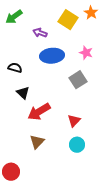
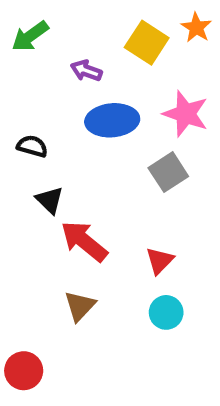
pink star: (86, 53) -> (186, 114), size x1.5
red arrow: (39, 112) -> (84, 241), turned 70

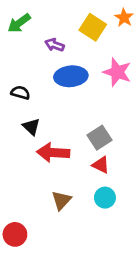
gray square: (168, 172) -> (99, 138), moved
red arrow: (84, 241) -> (53, 153), turned -36
red triangle: (160, 261) -> (101, 165), turned -48
brown triangle: (80, 306) -> (61, 200), moved

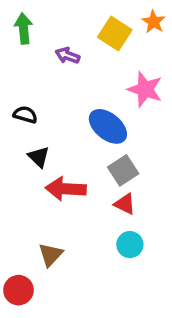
green arrow: (19, 23) -> (24, 29), turned 120
blue ellipse: (71, 76) -> (108, 126), moved, turned 44
brown triangle: (61, 200) -> (51, 255), moved

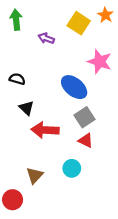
cyan circle: (130, 245) -> (72, 168), moved

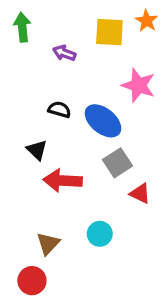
yellow square: (79, 23) -> (109, 32), turned -30
black semicircle: (17, 79) -> (59, 110), moved
red triangle: (86, 140) -> (140, 193), moved
red circle: (13, 200) -> (32, 281), moved

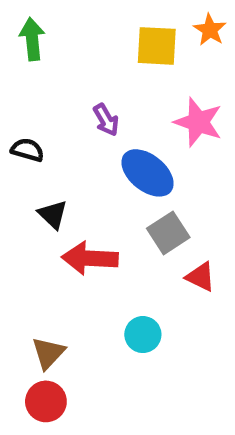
purple arrow: (64, 53) -> (106, 120), moved, turned -140
black semicircle: (59, 110) -> (27, 150), moved
brown triangle: (48, 243) -> (48, 353), moved

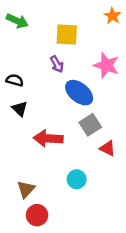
green arrow: (32, 39) -> (17, 21), turned 120
yellow square: (157, 46) -> (67, 34), moved
black triangle: (53, 214) -> (20, 109), moved
red circle: (46, 401) -> (37, 215), moved

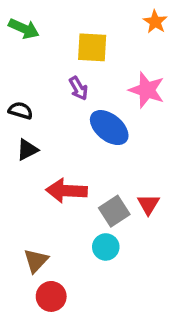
black triangle: (20, 109) -> (27, 150), turned 49
gray square: (90, 125) -> (114, 211), moved
red triangle: (108, 148) -> (148, 204), turned 35

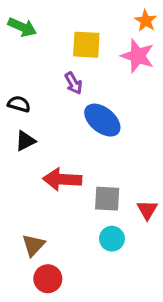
pink star: (147, 90) -> (138, 56), moved
red triangle: (148, 204) -> (147, 210), moved
gray square: (114, 211) -> (107, 199), turned 36
cyan circle: (106, 247) -> (112, 239), moved

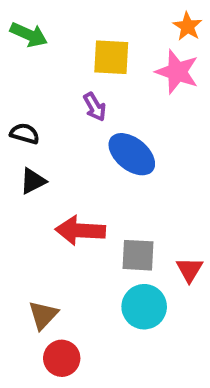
cyan circle: (112, 239) -> (144, 307), size x1.4

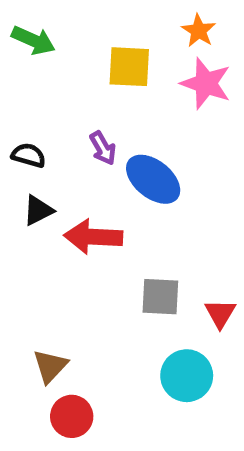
orange star: (187, 26) -> (199, 31), moved
purple arrow: (95, 107) -> (103, 148), moved
red arrow: (80, 230) -> (93, 237), moved
cyan circle: (144, 307) -> (187, 376), moved

